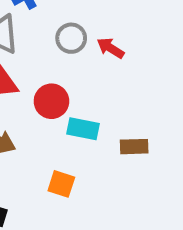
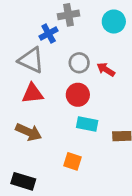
red circle: (51, 101) -> (78, 95), moved

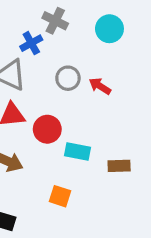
gray cross: (69, 15) -> (55, 21), turned 36
red circle: (78, 95) -> (47, 129), moved

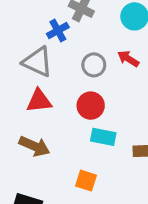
red arrow: (100, 86) -> (128, 59), moved
red circle: (47, 129) -> (91, 106), moved

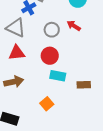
brown arrow: (34, 146) -> (14, 82), turned -36
orange square: (86, 181) -> (47, 104), turned 32

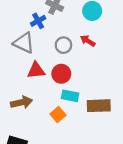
red triangle: (17, 53) -> (36, 70), moved
brown rectangle: (84, 85) -> (99, 106), size x1.5
orange square: (47, 104) -> (58, 115), moved

